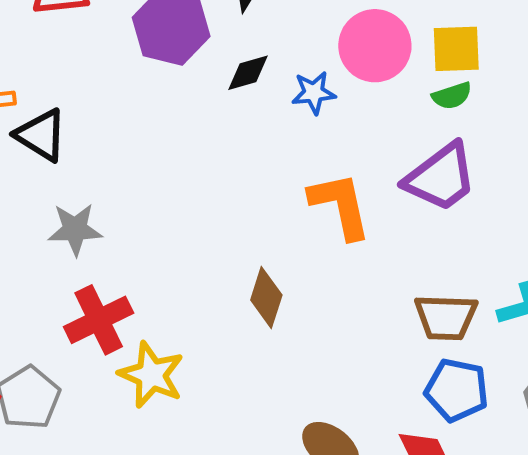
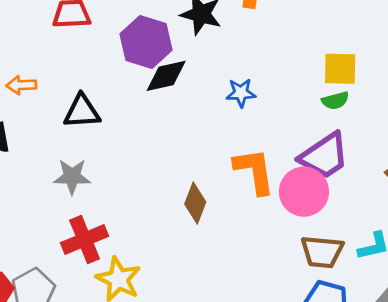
pink circle: (375, 46) -> (304, 192), moved
black diamond: (248, 73) -> (166, 76), moved, size x1.4
black triangle: (41, 135) -> (82, 111), moved, turned -39
brown diamond: (266, 297) -> (195, 203), moved

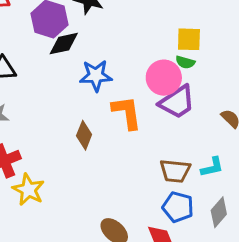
blue star: (241, 93) -> (96, 76), moved, size x1.5
green semicircle: (335, 101) -> (185, 62), turned 30
pink circle: (304, 192) -> (164, 78), moved

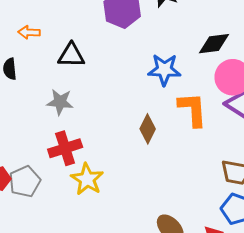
black diamond: (64, 44) -> (214, 44), moved

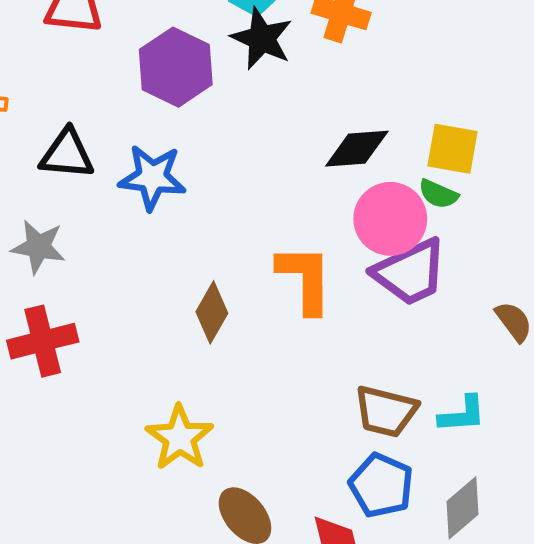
blue star: (164, 70) -> (152, 177), moved
yellow star: (87, 179) -> (180, 438), moved

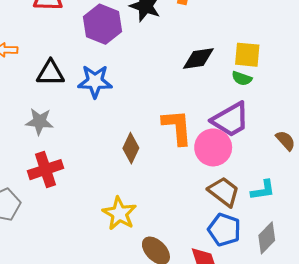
pink circle: (390, 219) -> (213, 147), moved
brown trapezoid: (386, 411) -> (224, 192), turned -152

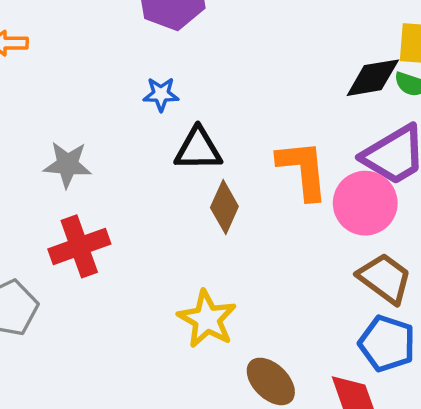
black diamond: (198, 59) -> (373, 78), moved
black triangle: (50, 73) -> (198, 149), moved
blue star: (95, 81) -> (161, 94), size x0.6

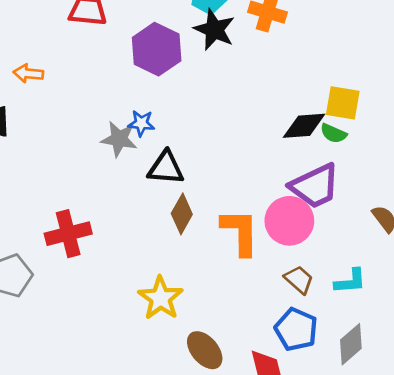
gray star: (67, 165) -> (119, 139), moved
orange L-shape: (303, 170) -> (240, 232), moved
brown trapezoid: (385, 278) -> (299, 280), size x0.7

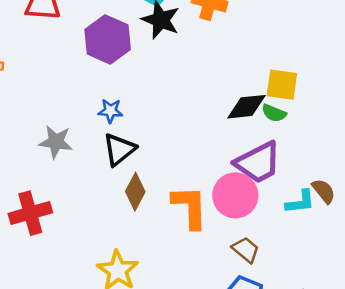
blue star: (141, 123) -> (110, 111), moved
gray star: (119, 139) -> (56, 142), moved
black triangle: (166, 168) -> (119, 149), turned -42
cyan L-shape: (350, 281) -> (300, 202), moved

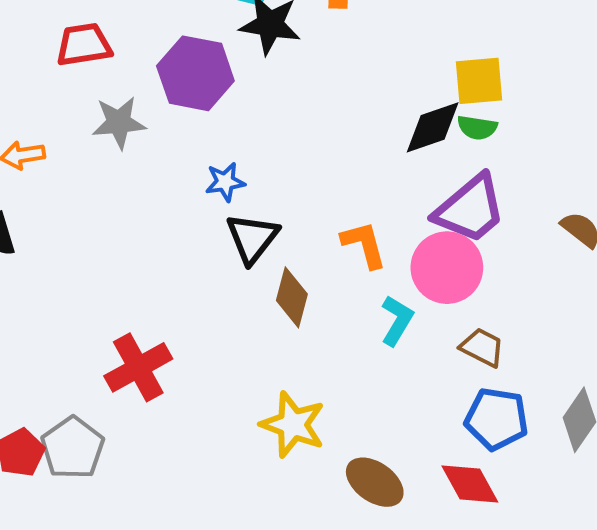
gray star: (56, 142) -> (119, 122), moved
cyan L-shape: (300, 202) -> (397, 321), moved, turned -40
orange L-shape: (190, 207) -> (364, 245), moved, size x0.7

